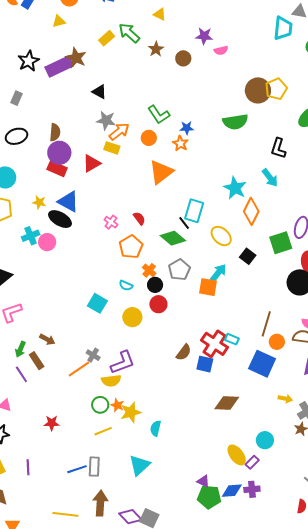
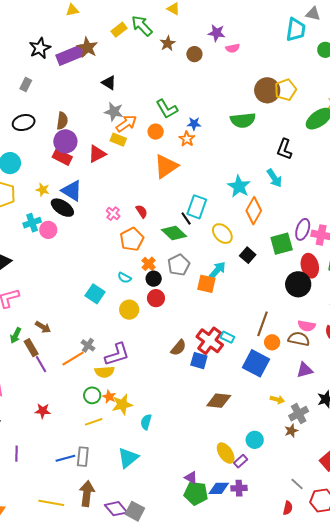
purple line: (21, 374) -> (41, 364), moved

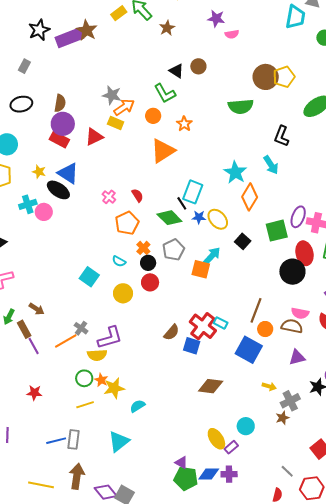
brown circle: (194, 54) -> (198, 66), moved
black triangle: (109, 83) -> (176, 71), moved
blue star: (194, 124) -> (199, 217), moved
cyan semicircle: (146, 422) -> (138, 406), turned 42

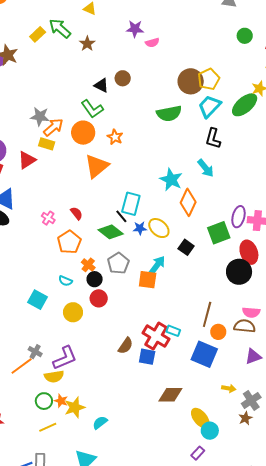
cyan trapezoid: (295, 17) -> (209, 106), moved, turned -140
orange circle: (153, 116) -> (83, 133), size x1.5
yellow ellipse: (216, 439) -> (200, 418), moved

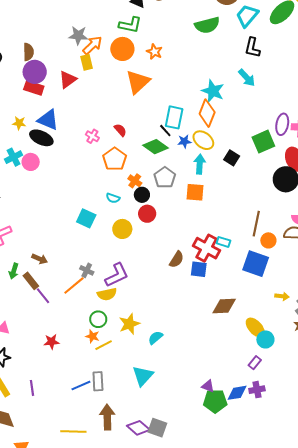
green L-shape: (92, 109) -> (130, 25), turned -40
yellow rectangle: (47, 144) -> (87, 62), turned 63
orange diamond: (188, 202) -> (207, 113), moved
cyan arrow: (157, 265) -> (200, 164), moved, turned -30
orange star: (61, 401) -> (92, 336), moved

